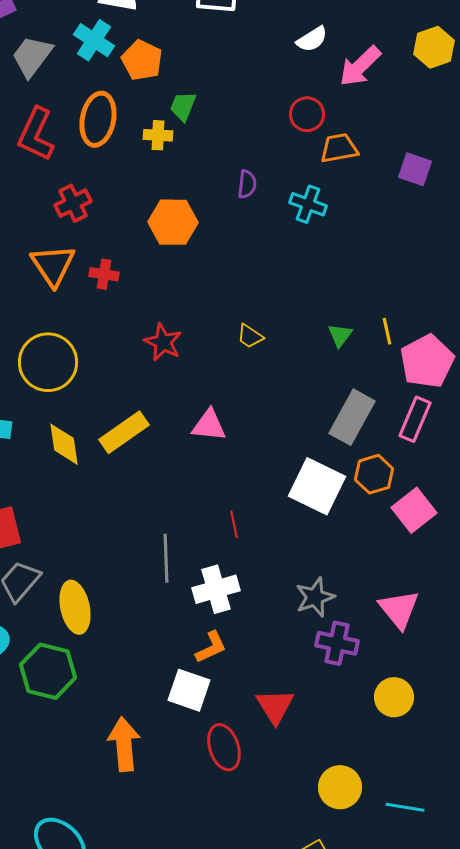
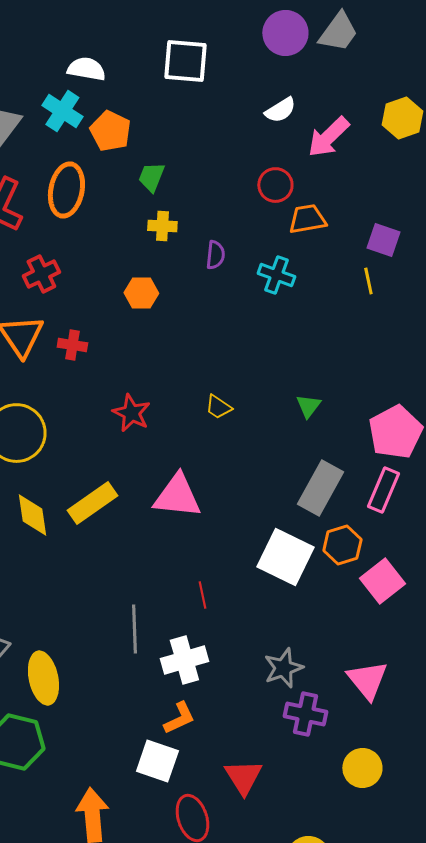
yellow cross: (158, 135) -> (162, 226), moved
orange hexagon: (173, 222) -> (141, 293), size x0.7
yellow line: (387, 331) -> (368, 281), moved
pink triangle: (209, 425) -> (177, 496), size x1.4

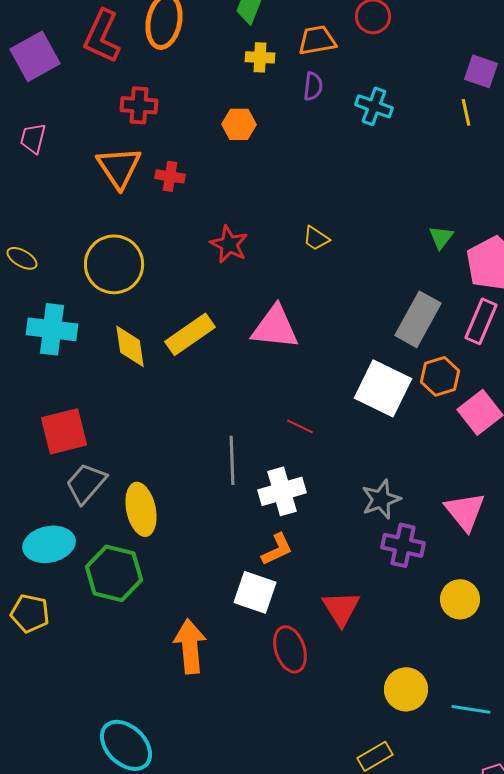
orange trapezoid: (307, 219) -> (317, 40), moved
red cross: (41, 274) -> (139, 105), turned 30
green triangle: (308, 406) -> (441, 237), moved
red line: (202, 595) -> (300, 426), turned -52

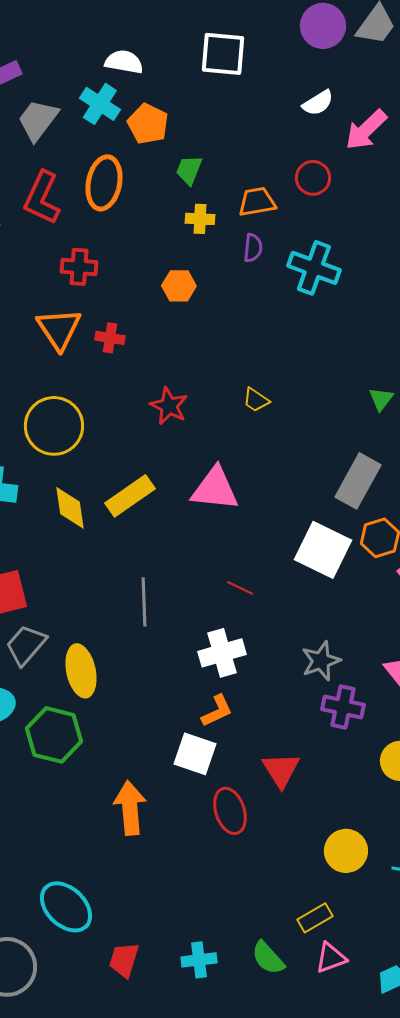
cyan cross: (374, 106) -> (314, 268), size x1.4
gray line: (232, 460) -> (144, 602), moved

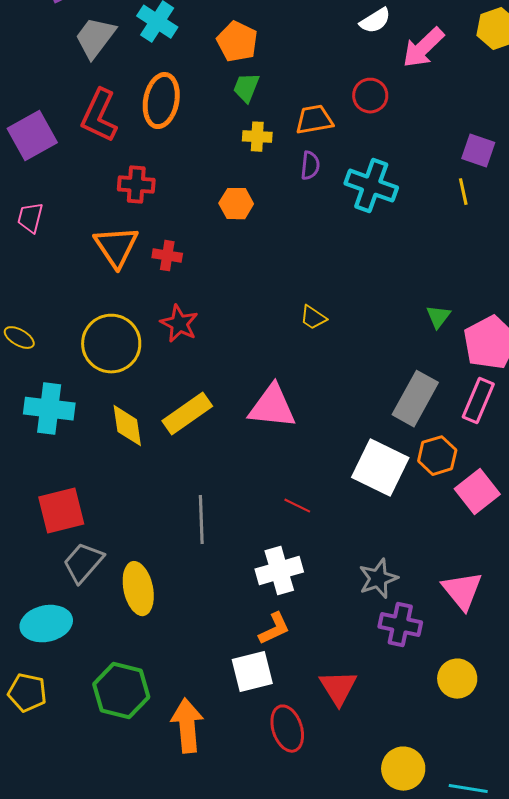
orange pentagon: (148, 124) -> (237, 42), moved
red star: (169, 406) -> (179, 324), moved
green hexagon: (54, 735) -> (121, 691), moved
white square: (195, 754) -> (252, 672), turned -33

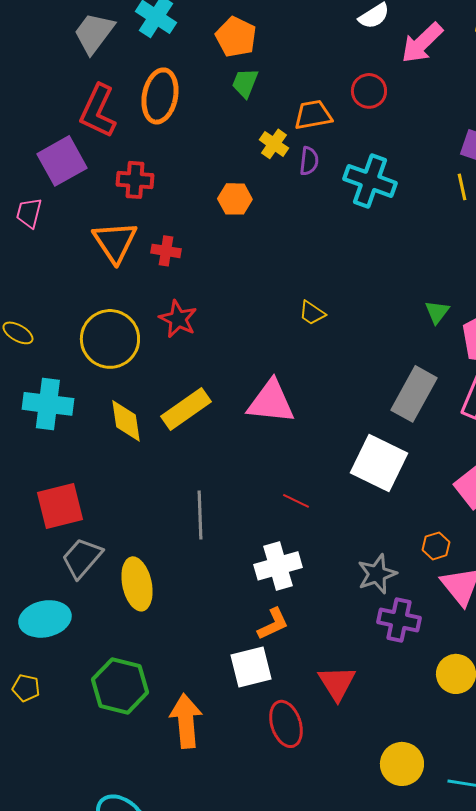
purple square: (32, 136) -> (62, 161), moved
yellow cross: (257, 137) -> (274, 144), moved, turned 32
orange hexagon: (437, 456) -> (436, 546), moved, size x0.7
yellow pentagon: (27, 693) -> (26, 688), size x0.7

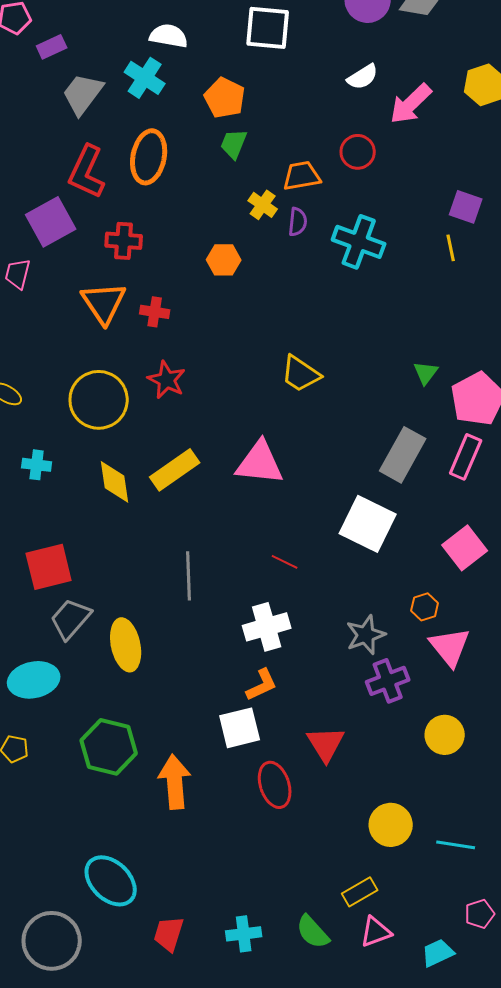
yellow trapezoid: (312, 313) -> (301, 374), size x1.5
cyan cross: (48, 404) -> (37, 465), size x0.6
purple cross: (399, 620) -> (388, 681), turned -33

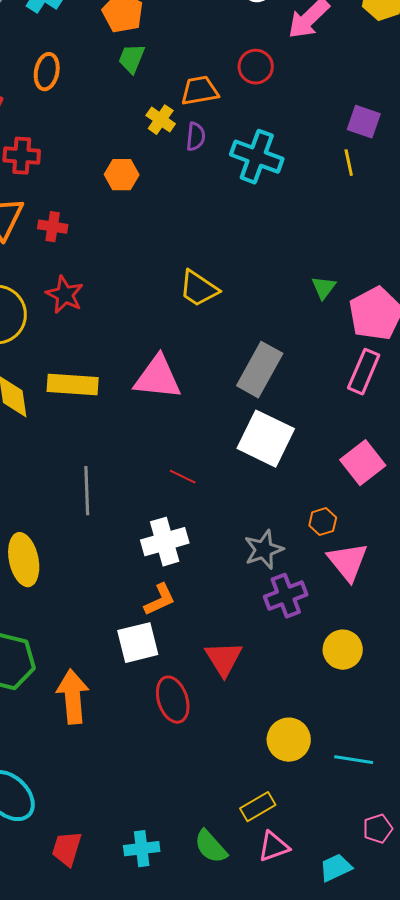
orange ellipse: (149, 157) -> (47, 72), size x0.7
gray rectangle: (403, 455) -> (260, 370), moved
yellow rectangle: (175, 470) -> (73, 385), turned 39

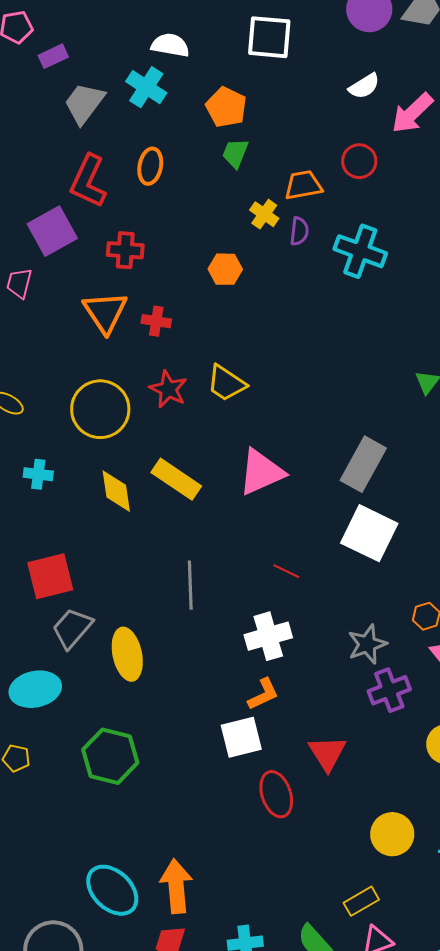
yellow trapezoid: (199, 289) -> (226, 383), moved
pink triangle: (158, 378) -> (261, 472), turned -30
yellow rectangle: (73, 385) -> (176, 479), turned 30
orange arrow: (73, 697) -> (176, 886), moved

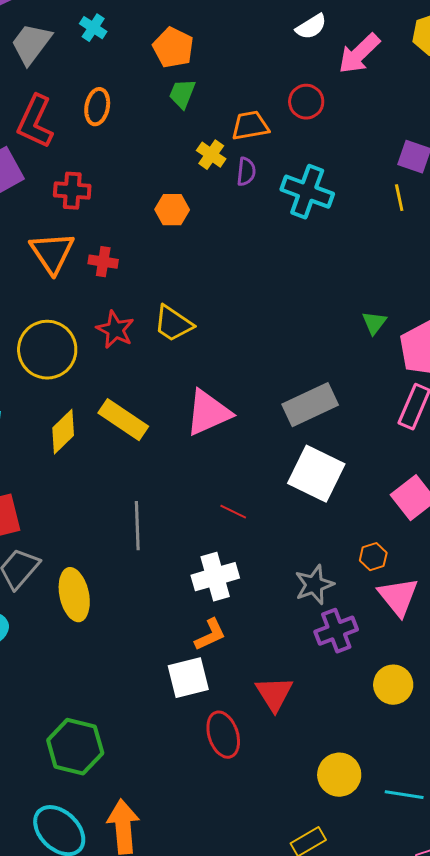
cyan cross: (146, 87) -> (93, 28), size x0.7
gray rectangle: (363, 464) -> (310, 405), turned 36
yellow diamond: (116, 491) -> (63, 432), turned 54
green hexagon: (110, 756) -> (75, 747), moved

